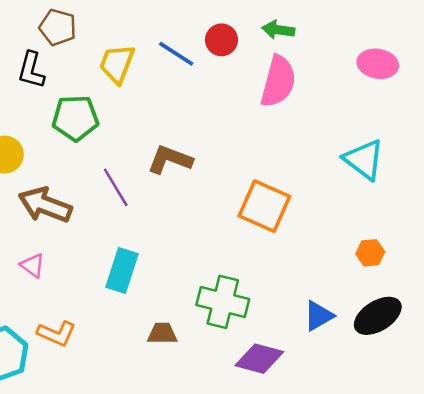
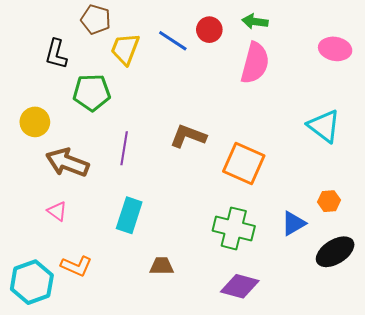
brown pentagon: (58, 27) -> (96, 19), moved
brown L-shape: (170, 160) -> (188, 136), moved
purple line: (116, 187) -> (124, 148), turned 40
green cross: (223, 302) -> (234, 228), moved
blue triangle: (319, 316) -> (294, 223), moved

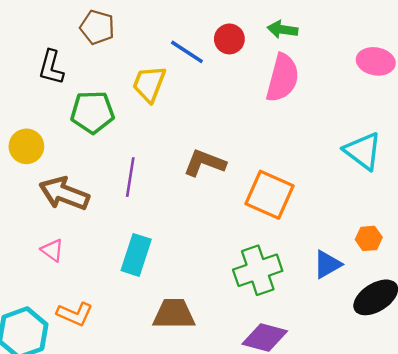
yellow trapezoid: (125, 49) -> (149, 84), moved
green cross: (234, 228) -> (258, 270), turned -33
brown trapezoid: (162, 266) -> (174, 314), size x1.5

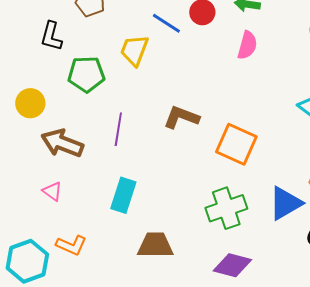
pink semicircle: (282, 78) -> (247, 45), size x0.7
blue triangle: (327, 264) -> (285, 203), size x1.4

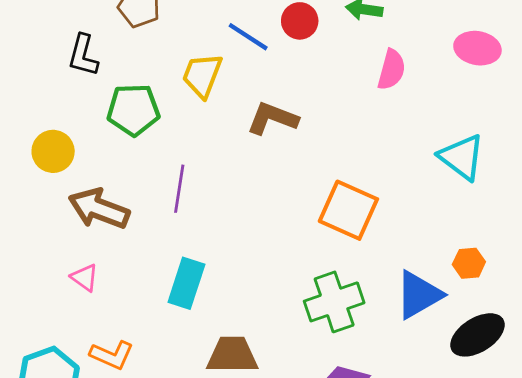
pink semicircle: (247, 45) -> (391, 70), moved
brown L-shape: (181, 117) -> (272, 118), moved

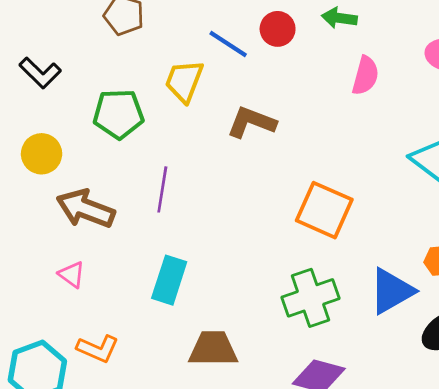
black L-shape: (83, 55) -> (40, 73), moved, turned -60

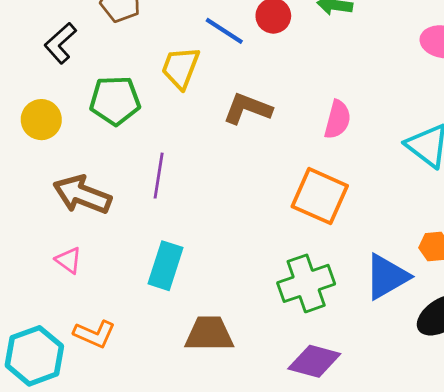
black L-shape: (40, 73) -> (60, 43), moved, turned 93
pink semicircle: (365, 76) -> (338, 120), moved
yellow circle: (42, 154) -> (41, 120), moved

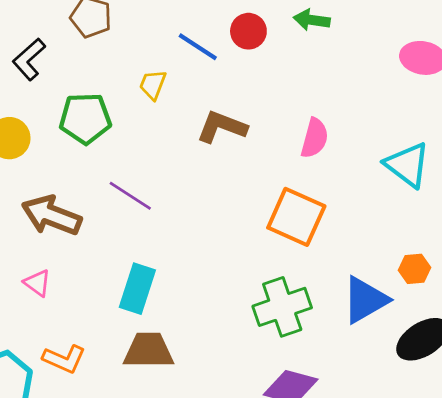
yellow trapezoid: (181, 68) -> (153, 85), size x0.7
purple line: (159, 176) -> (130, 196), turned -66
brown trapezoid: (209, 334) -> (149, 351), moved

